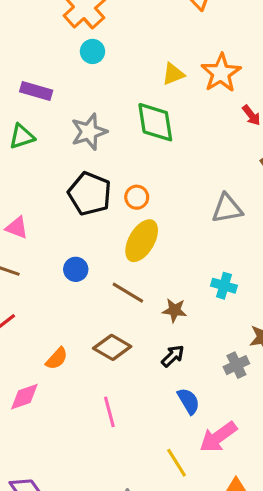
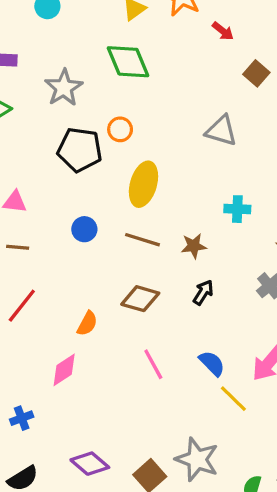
orange circle: (137, 197) -> (120, 129), moved
gray triangle: (227, 208) -> (221, 131), turned 40
blue semicircle: (189, 401) -> (212, 363), moved

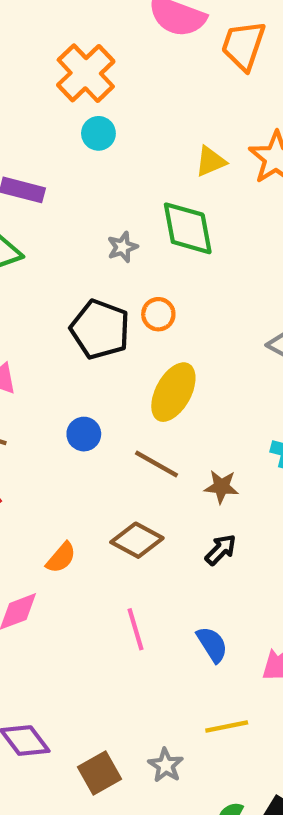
gray star: (64, 88) -> (123, 247), moved, size x0.6
yellow line: (233, 399) -> (227, 727), moved, turned -68
gray star: (197, 459) -> (166, 765), size x0.6

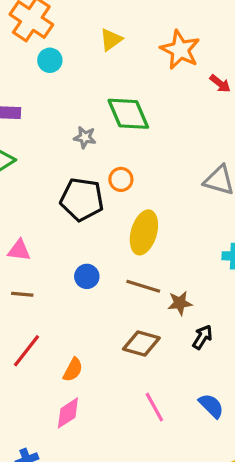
yellow triangle: (211, 161) -> (111, 40), moved
gray star: (123, 247) -> (85, 137), turned -30
brown star: (221, 487) -> (180, 303), moved
orange semicircle: (61, 558) -> (73, 370), moved

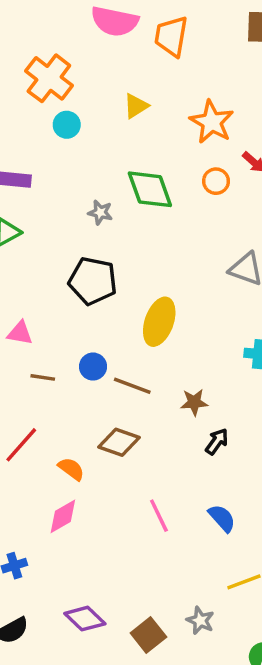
orange circle: (121, 179) -> (216, 181), moved
brown line: (143, 286) -> (132, 386), moved
brown line: (22, 294) -> (43, 377), moved
brown diamond: (141, 343) -> (119, 442), moved
orange semicircle: (73, 370) -> (71, 469), turned -85

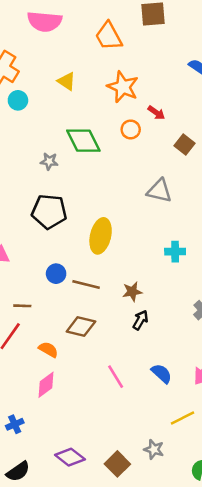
orange trapezoid: (171, 36) -> (109, 36), moved, turned -32
yellow triangle: (136, 106) -> (67, 81), turned -48
brown line: (43, 377) -> (22, 306), moved
black arrow: (217, 442) -> (140, 320), moved

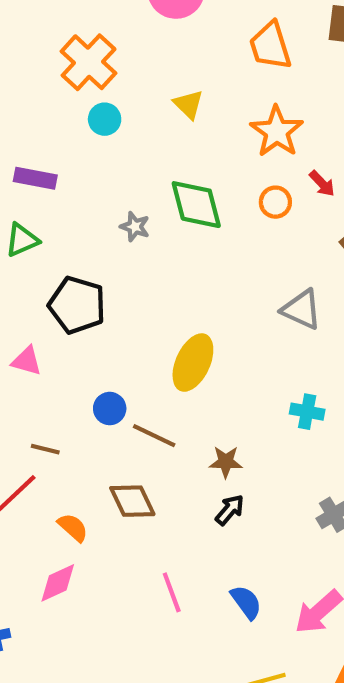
black pentagon: (49, 212) -> (77, 305), moved
brown diamond: (81, 327) -> (132, 501), turned 40

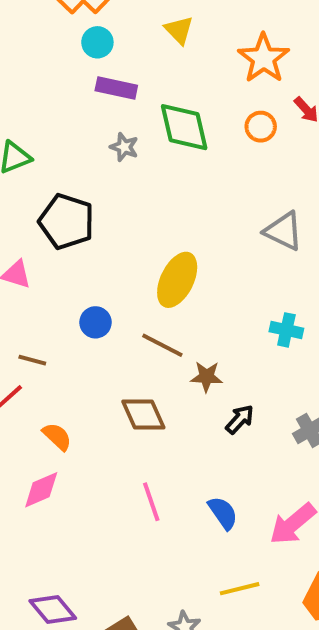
purple rectangle: (35, 178) -> (116, 88), moved
brown line: (154, 436) -> (162, 345), moved
brown diamond: (132, 501) -> (143, 414), moved
black arrow: (230, 510) -> (240, 419), moved

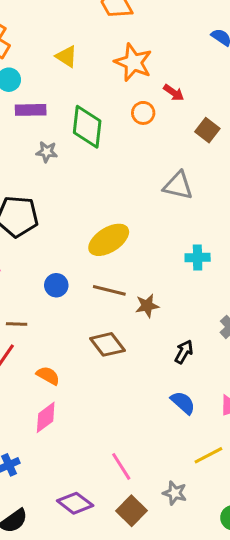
green diamond: (184, 127) -> (87, 127), turned 33
yellow ellipse: (177, 280) -> (109, 240), turned 45
black arrow: (240, 419) -> (184, 352), moved
pink line: (151, 502) -> (121, 466), moved

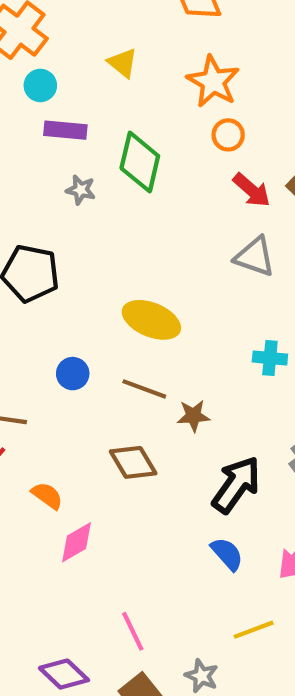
red arrow: (174, 93) -> (252, 190), moved, size x1.4
orange circle: (143, 113) -> (228, 135), moved
yellow ellipse: (109, 240) -> (151, 320), turned 48
black arrow: (184, 352) -> (236, 485), size x1.8
pink diamond: (46, 417) -> (76, 542), moved

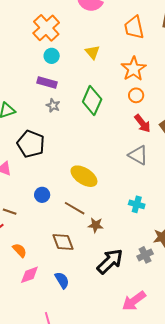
purple rectangle: (65, 130) -> (47, 82), moved
gray star: (81, 190) -> (53, 105), moved
blue semicircle: (227, 554) -> (62, 280), moved

